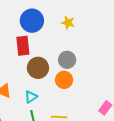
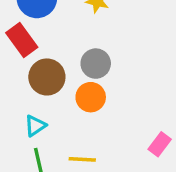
red rectangle: (23, 46) -> (22, 40), turned -30

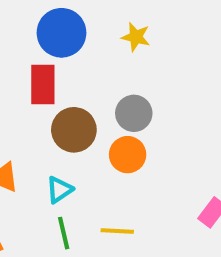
red rectangle: (22, 40) -> (43, 84), turned 36

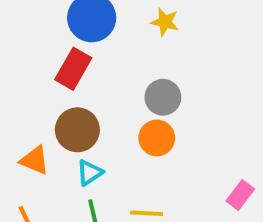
red rectangle: (43, 84) -> (73, 69), turned 30
brown circle: (74, 130) -> (77, 130), moved

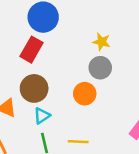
yellow star: (165, 22) -> (102, 42), moved
gray circle: (163, 97) -> (100, 68), moved

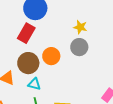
orange circle: (85, 94) -> (51, 56), moved
cyan triangle: (42, 116) -> (34, 84), turned 48

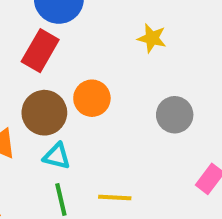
gray circle: (79, 47) -> (175, 115), moved

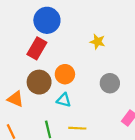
cyan triangle: (57, 156) -> (64, 100), moved

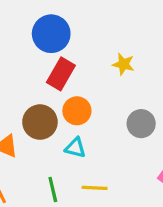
red rectangle: (37, 48) -> (61, 74), moved

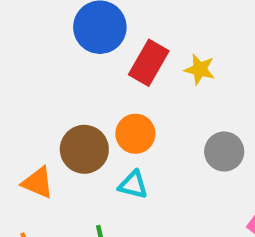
red rectangle: (61, 74) -> (149, 63), moved

